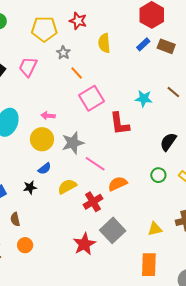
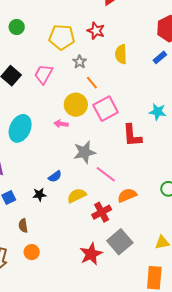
yellow circle: (42, 139) -> (76, 105), moved

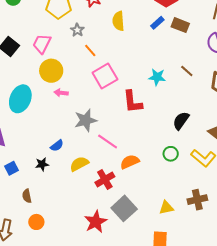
yellow circle: (76, 105) -> (51, 71), moved

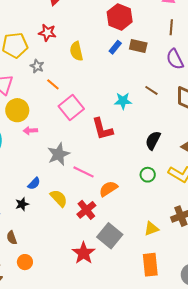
yellow semicircle: (79, 164) -> (59, 198), turned 84

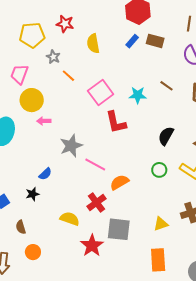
pink square: (71, 107) -> (101, 92), moved
yellow semicircle: (59, 198) -> (70, 219), moved, turned -30
gray square: (110, 236) -> (119, 229), turned -35

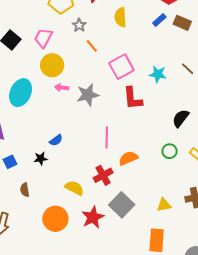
gray star: (71, 146) -> (88, 95), moved
pink line: (95, 164) -> (107, 137), turned 55
gray square: (119, 229) -> (122, 205), turned 30
orange circle: (33, 252) -> (55, 219), moved, size x1.6

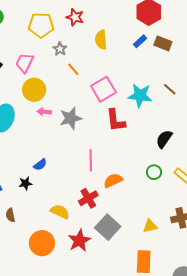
cyan star: (158, 74) -> (140, 96), size x1.4

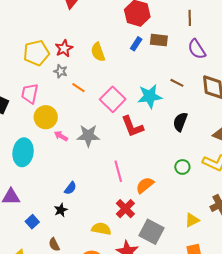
red star: (75, 17) -> (64, 48), moved, turned -30
pink arrow: (44, 112) -> (61, 136), turned 40
gray star: (71, 118) -> (88, 136), turned 30
black semicircle: (164, 139) -> (180, 122), moved

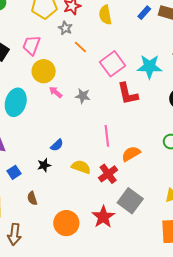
gray star: (88, 136) -> (83, 96), size x0.7
yellow semicircle: (101, 229) -> (81, 167), moved

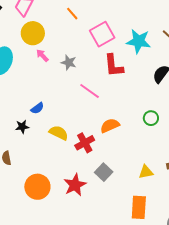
pink line: (107, 136) -> (90, 91), moved, turned -55
gray square: (130, 201) -> (104, 172), size x0.7

